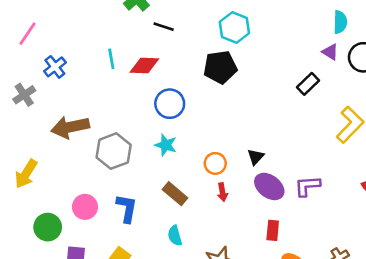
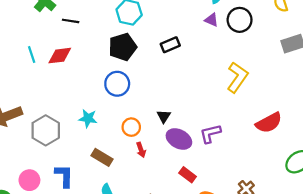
black rectangle: (308, 84) -> (170, 45), moved, turned 30
blue circle: (170, 104) -> (117, 84), moved
red rectangle: (273, 230) -> (188, 175), turned -49

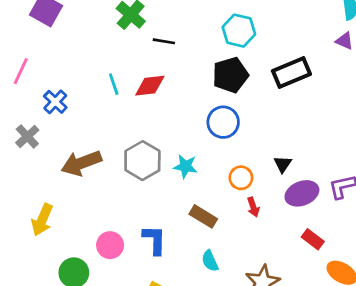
black rectangle: (170, 45) -> (291, 73), size x1.5
gray hexagon: (46, 130) -> (142, 161), moved
purple ellipse: (179, 139) -> (302, 193), turned -50

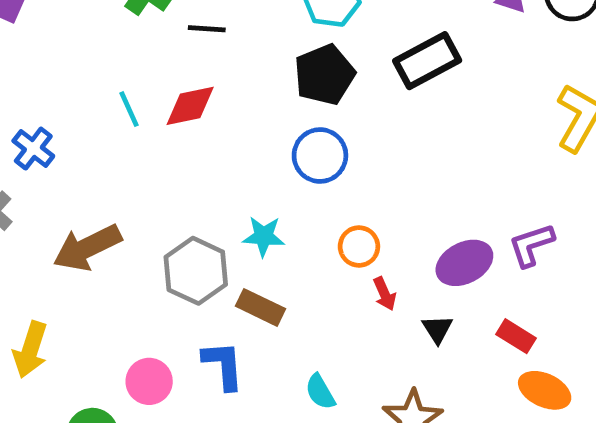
gray hexagon: (142, 161) -> (196, 271), moved
black triangle: (283, 164) -> (437, 329), moved
brown rectangle: (203, 216) -> (261, 307), moved
red rectangle: (313, 239) -> (516, 336), moved

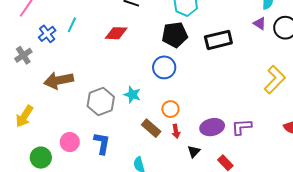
cyan line: (129, 109) -> (72, 25), moved, turned 35
brown rectangle: (261, 307) -> (151, 128), moved

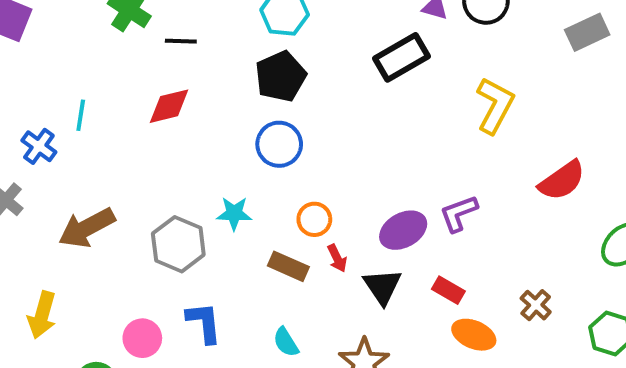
black rectangle: (218, 40) -> (402, 57), moved
black triangle: (194, 151) -> (382, 286), size x1.5

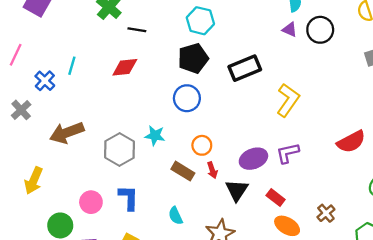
black rectangle: (402, 57) -> (245, 68), moved
yellow L-shape: (495, 105) -> (288, 100), moved

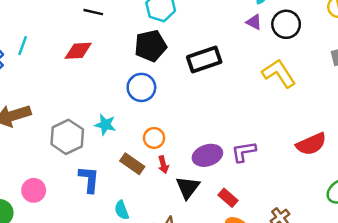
yellow L-shape: (288, 100) -> (279, 73), moved, turned -72
blue L-shape: (129, 198) -> (89, 179), moved

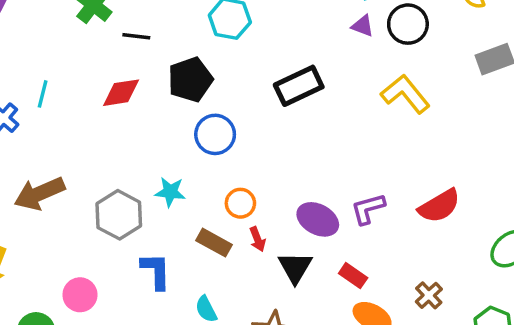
black pentagon: (151, 46) -> (190, 80), moved
red semicircle: (311, 144) -> (439, 206), moved
purple ellipse: (207, 155) -> (318, 219), turned 52

